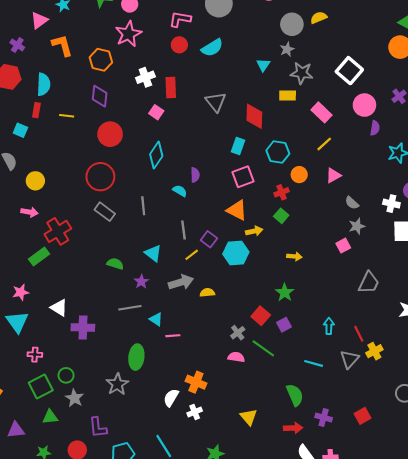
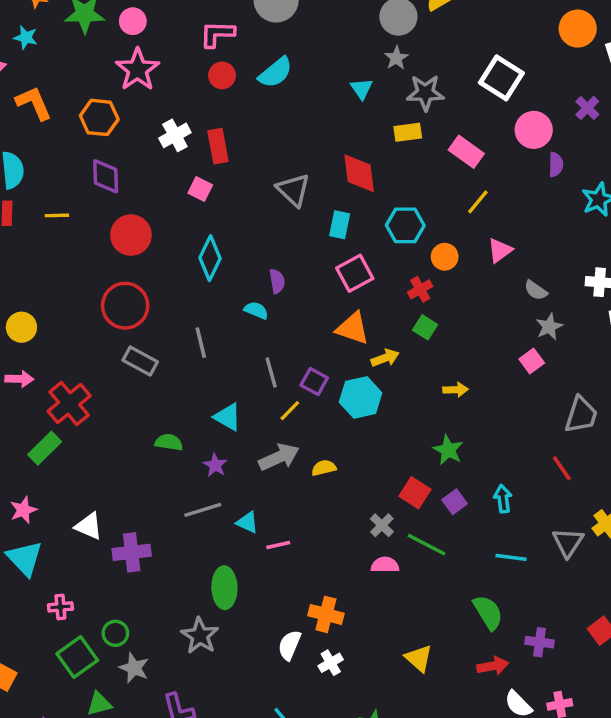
gray triangle: (216, 102) -> (293, 190), moved
cyan arrow: (329, 326) -> (503, 499), moved
red line: (359, 334) -> (562, 468), moved

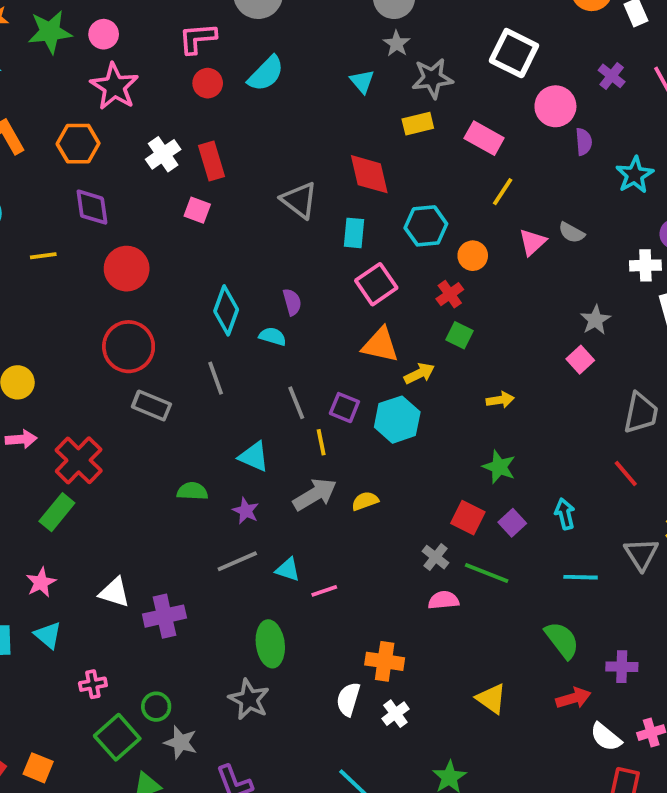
cyan diamond: (210, 258) -> (226, 310), moved
gray semicircle: (536, 290) -> (572, 233), moved
yellow line: (290, 411) -> (321, 442), turned -50
cyan triangle: (25, 558) -> (48, 635), size x0.7

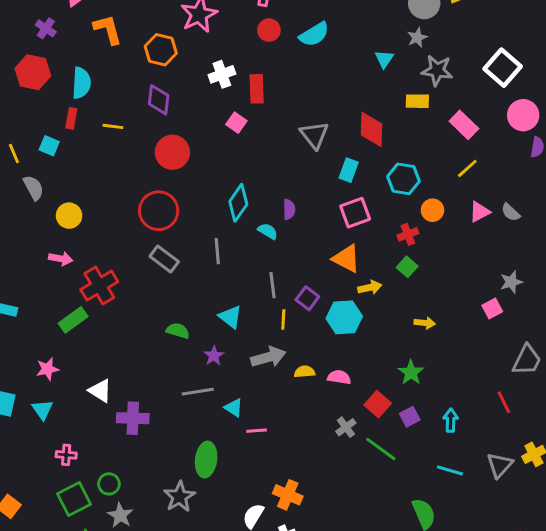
pink semicircle: (444, 600) -> (339, 377), moved

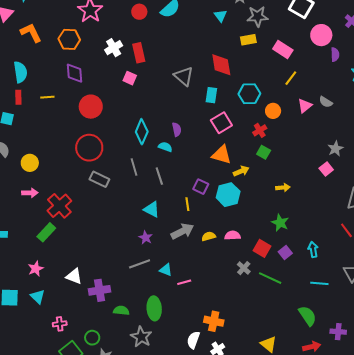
gray line: (272, 285) -> (159, 176), moved
green semicircle: (178, 331) -> (121, 311), moved

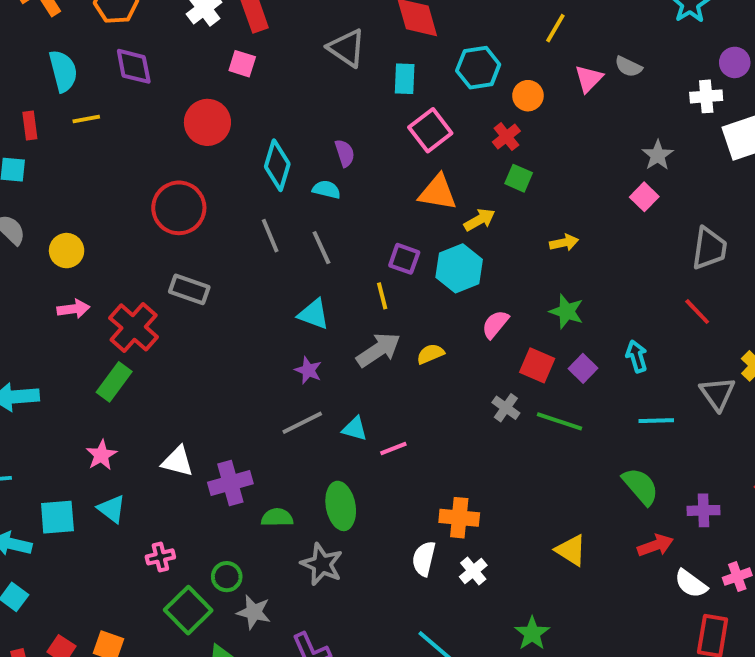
cyan semicircle: (20, 72) -> (63, 71), moved
red circle: (91, 107) -> (207, 122), moved
gray rectangle: (99, 179) -> (189, 289), moved
pink semicircle: (233, 235) -> (495, 324), moved, turned -42

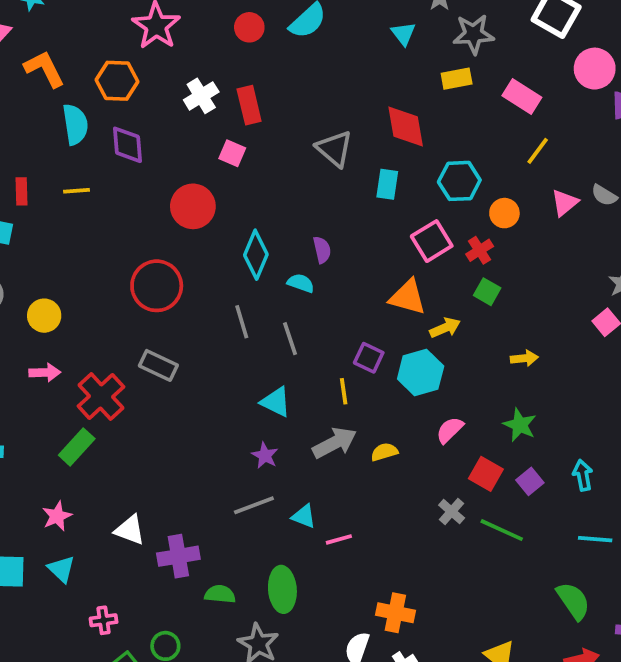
cyan semicircle: (63, 71) -> (75, 124), moved
pink square: (430, 130) -> (432, 241), moved

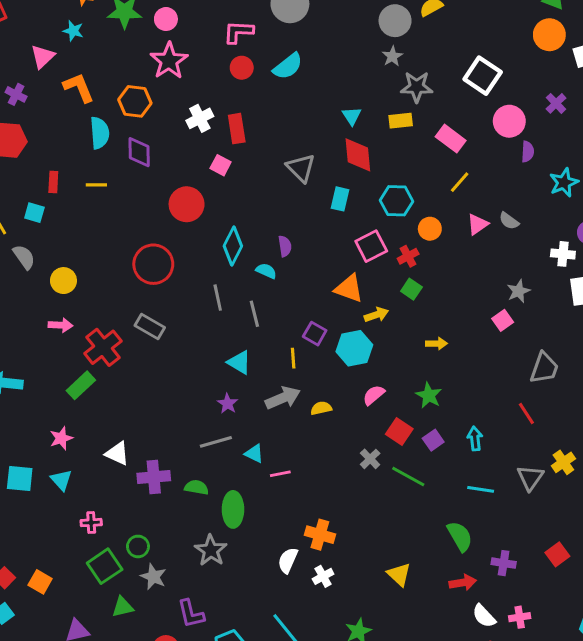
cyan triangle: (403, 34) -> (352, 116), moved
green semicircle: (220, 594) -> (197, 487), moved

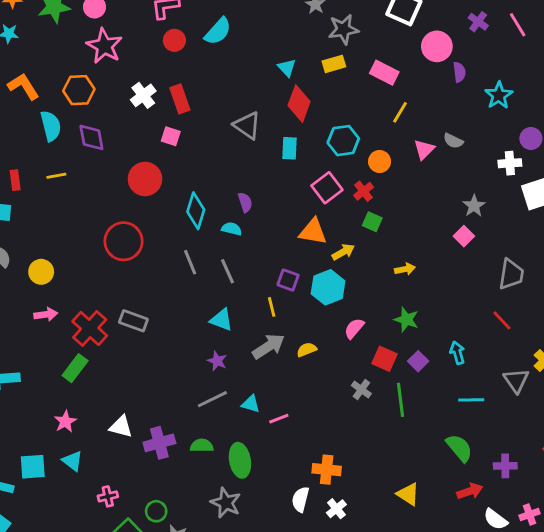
red diamond: (358, 155) -> (299, 104), turned 36
gray rectangle: (150, 327) -> (133, 321), moved
green line: (408, 477) -> (400, 400), turned 64

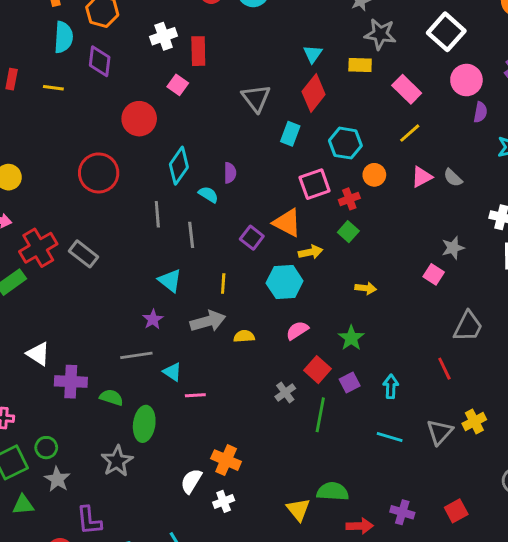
pink square: (464, 236) -> (434, 274), turned -30
purple square: (288, 280) -> (252, 238), moved
green semicircle: (459, 448) -> (333, 492), moved, turned -64

